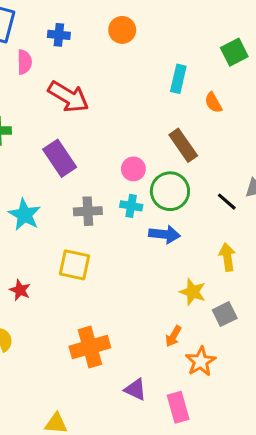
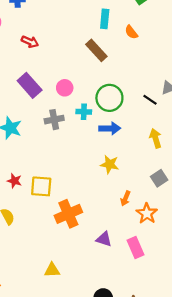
red arrow: (68, 97) -> (30, 42), size x0.6
brown rectangle: (183, 145) -> (96, 50), moved
pink circle: (133, 169) -> (65, 88), moved
yellow square: (75, 265) -> (41, 186), moved
yellow star: (193, 292) -> (110, 164), moved

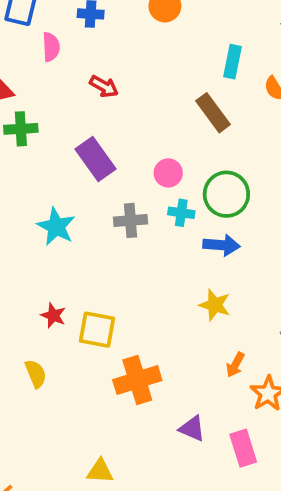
pink circle: (65, 88) -> (168, 173), moved

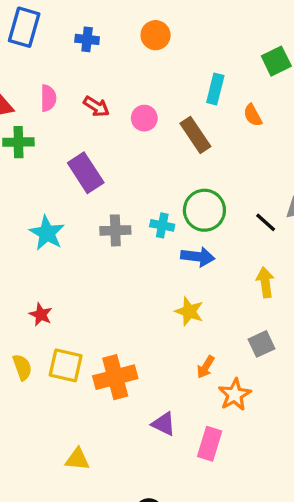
pink semicircle: (51, 47) -> (48, 98), moved
pink circle: (168, 173) -> (144, 118), moved
yellow square: (97, 330) -> (66, 365), moved
pink rectangle: (243, 448) -> (210, 444), turned 32

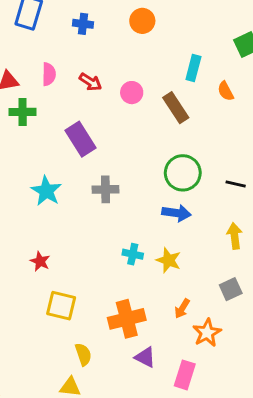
black line: (266, 222) -> (236, 184), turned -30
cyan cross: (162, 225) -> (133, 254), moved
yellow semicircle: (22, 367) -> (83, 354), moved
orange cross: (115, 377) -> (127, 319), moved

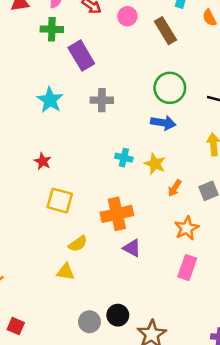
green cross: (23, 112) -> (52, 29), moved
orange arrow: (182, 308) -> (175, 188), moved
yellow semicircle: (83, 354) -> (78, 244), turned 72
pink rectangle: (185, 375) -> (187, 268), moved

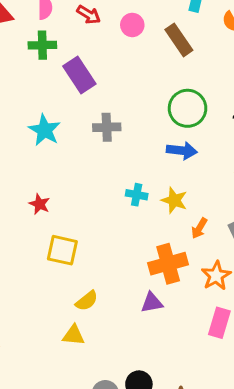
orange cross: (117, 214) -> (168, 264), moved
purple triangle: (132, 248) -> (152, 303), turned -36

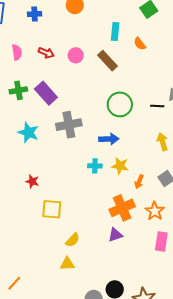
green cross: (42, 45) -> (18, 90), moved
gray cross: (107, 127) -> (69, 125), size x1.4
blue arrow: (182, 151) -> (109, 139), moved

